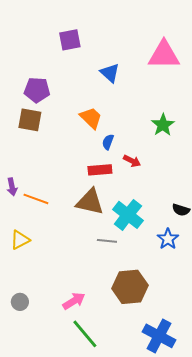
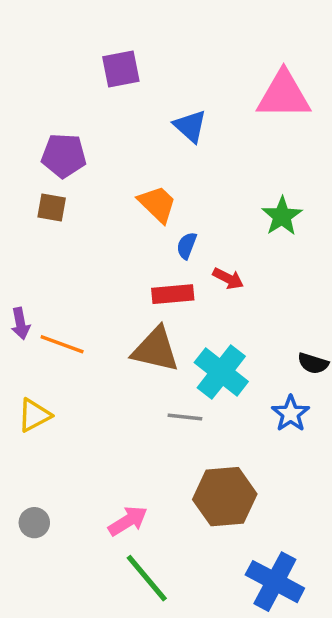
brown square: (30, 120) -> (52, 208), size x0.7

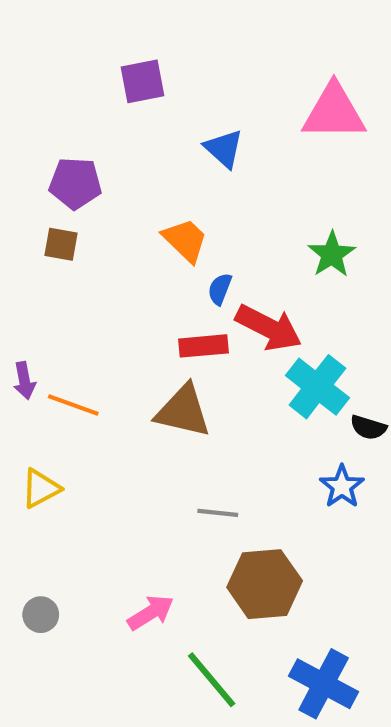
red arrow: (228, 279) -> (269, 328), size x1.8
cyan cross: (221, 372) -> (317, 387), moved
gray line: (185, 417) -> (218, 513), moved
green line: (147, 578) -> (212, 680), moved

